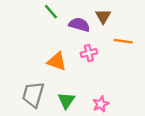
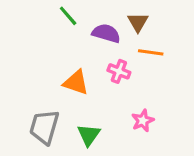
orange line: (123, 41) -> (151, 52), moved
pink cross: (89, 53) -> (119, 71), turned 35
pink star: (101, 104) -> (143, 121), moved

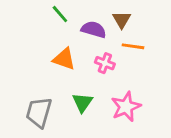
orange triangle: (76, 83) -> (64, 59), moved
pink star: (143, 121) -> (126, 107), size x1.5
green triangle: (89, 135) -> (82, 102), moved

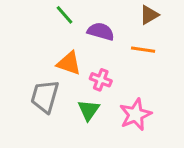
brown triangle: (122, 20) -> (149, 15), moved, turned 30
pink cross: (105, 63) -> (101, 80), moved
gray trapezoid: (39, 112) -> (45, 96), moved

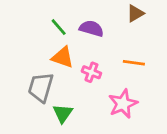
green line: (64, 15) -> (59, 27), moved
orange line: (143, 50) -> (134, 63), moved
green triangle: (89, 110) -> (63, 113), moved

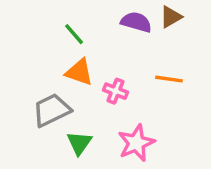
purple semicircle: (91, 28) -> (136, 22), moved
gray trapezoid: (41, 87) -> (52, 110), turned 48
pink star: (123, 104) -> (136, 143), moved

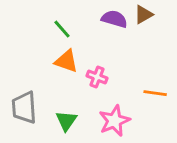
orange line: (169, 79) -> (155, 93), moved
gray trapezoid: (52, 110) -> (24, 108), moved, turned -68

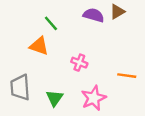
orange triangle: (66, 61) -> (39, 46), moved

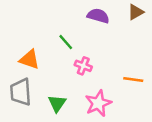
brown triangle: (117, 12) -> (136, 12), moved
green line: (51, 23) -> (66, 42), moved
orange triangle: (39, 46) -> (29, 60), moved

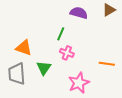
green line: (66, 42) -> (61, 34), moved, turned 64
green triangle: (57, 103) -> (44, 68), moved

